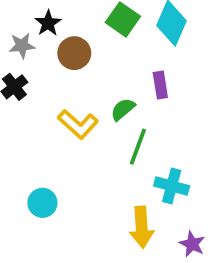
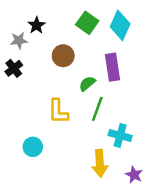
brown circle: (74, 53) -> (63, 56), moved
purple rectangle: (160, 85) -> (113, 67), size x1.5
yellow L-shape: (78, 124) -> (58, 111), moved, turned 48

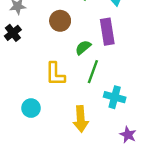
yellow arrow: (100, 163) -> (81, 119), moved

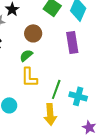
green semicircle: (83, 47) -> (26, 55), moved
green line: (93, 72) -> (56, 89), moved

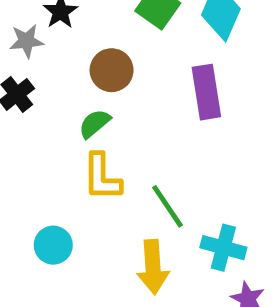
green line: (56, 89) -> (167, 206), turned -54
cyan cross: (78, 96) -> (223, 248), moved

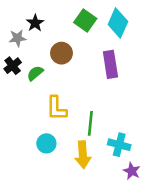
green semicircle: (95, 124) -> (35, 73), moved
green line: (167, 206) -> (90, 123), turned 40
cyan circle: (53, 245) -> (46, 143), moved

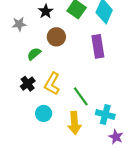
black star: (35, 23) -> (46, 11), moved
black cross: (13, 66) -> (28, 84), moved
yellow L-shape: (56, 108) -> (52, 84), turned 30
green line: (90, 123) -> (81, 96), turned -42

